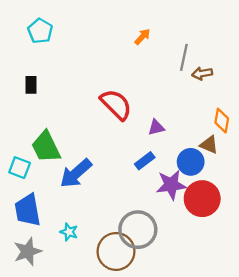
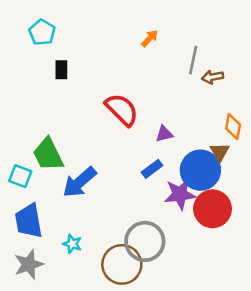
black rectangle: (31, 85) -> (61, 70), moved
brown triangle: (209, 145) -> (220, 152), turned 36
blue circle: (191, 162) -> (200, 170), size x1.4

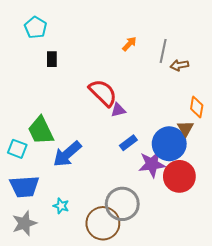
orange arrow: (150, 38) -> (129, 44), moved
purple triangle: (164, 134) -> (118, 110), moved
blue trapezoid: (29, 221) -> (24, 187), turned -84

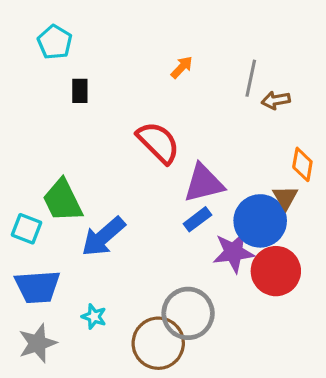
orange arrow: (129, 44) -> (182, 67), moved
purple triangle: (118, 110) -> (204, 183), moved, size x1.8

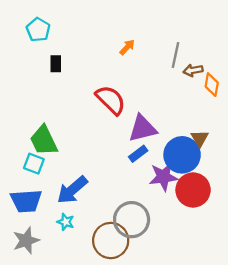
orange diamond: (302, 164) -> (212, 85), moved
cyan square: (27, 229) -> (34, 164), moved
blue arrow: (103, 237) -> (72, 190), moved

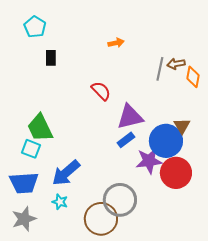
orange arrow: (127, 47) -> (116, 43), turned 35
gray line: (175, 55) -> (160, 69), moved
red semicircle: (111, 100) -> (101, 91), size x0.7

